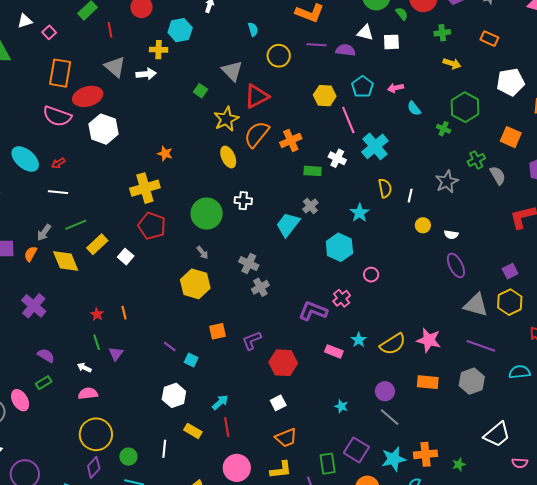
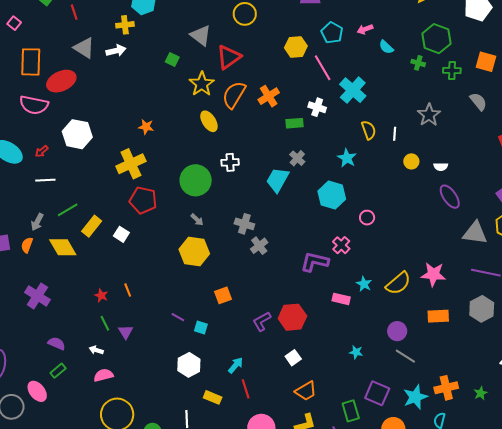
white hexagon: (103, 129) -> (77, 134), moved
green cross: (476, 160) -> (452, 70), moved, turned 36
purple L-shape: (252, 340) -> (262, 321), moved

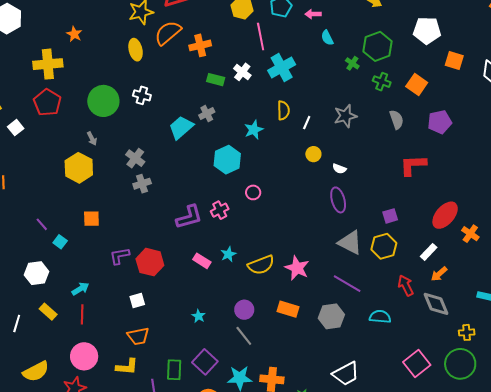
purple L-shape: (315, 262) -> (189, 217), turned 132

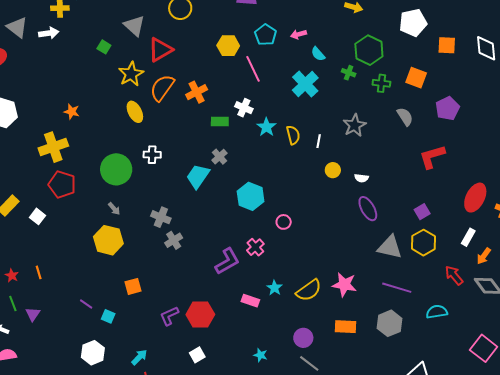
cyan cross: (282, 68) -> (305, 84), moved
cyan star: (254, 130) -> (266, 127), moved

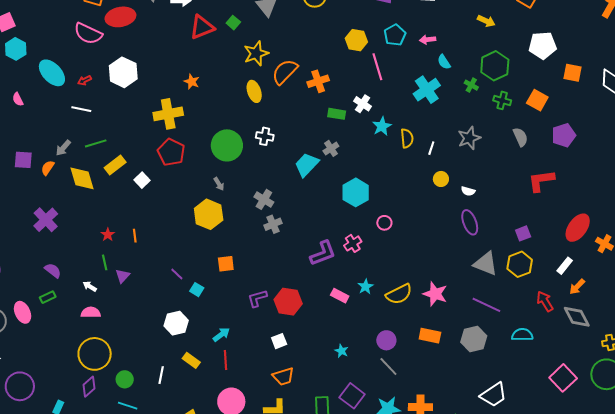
red triangle: (160, 50) -> (202, 27), moved

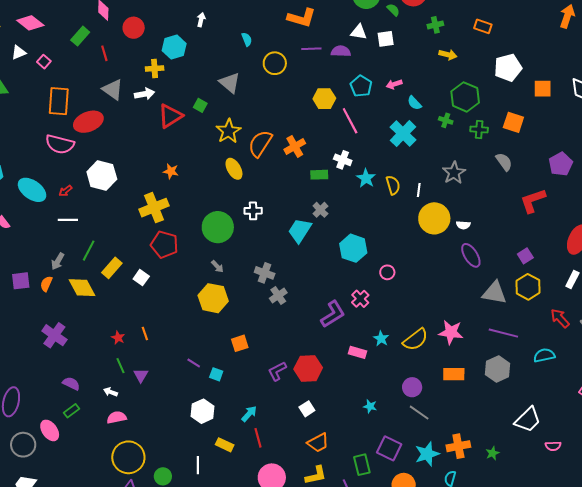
purple pentagon: (564, 135) -> (561, 164), moved
green line: (96, 143) -> (89, 251), turned -35
yellow circle: (441, 179) -> (434, 218), size x2.0

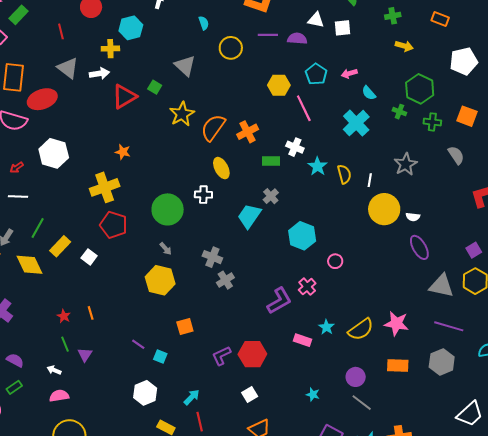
green rectangle: (80, 36) -> (18, 15), moved
yellow ellipse: (234, 169) -> (221, 168), moved

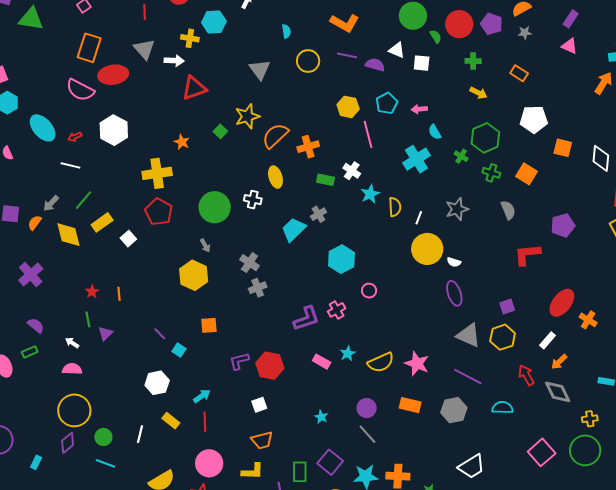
green square: (155, 87) -> (220, 131), moved

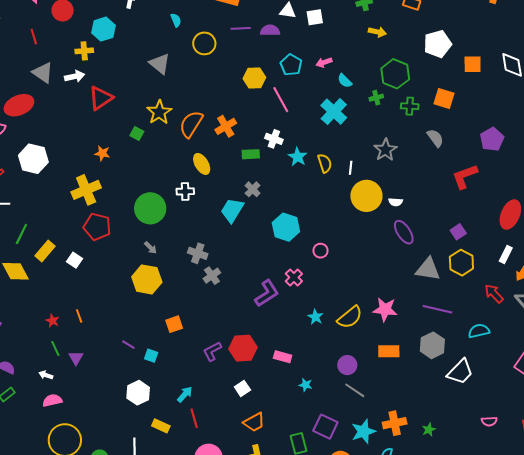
green cross: (461, 156) -> (376, 98), turned -32
pink rectangle: (322, 362) -> (283, 357), moved
white trapezoid: (472, 466) -> (460, 372), moved

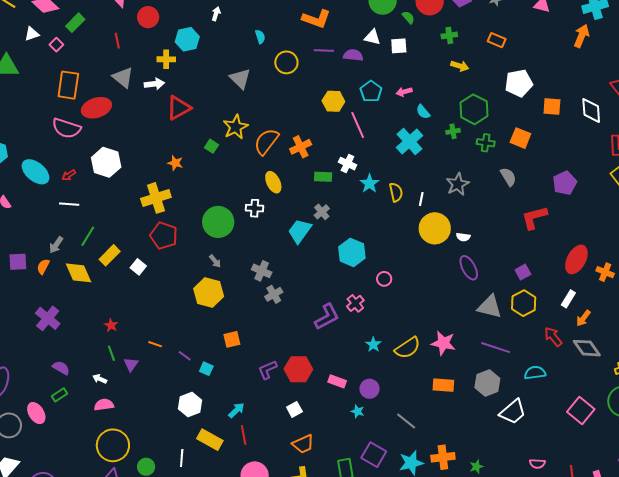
orange line: (79, 316) -> (155, 344), moved, turned -56
purple circle: (347, 365) -> (370, 389), moved
yellow rectangle: (161, 426) -> (210, 440), size x1.4

